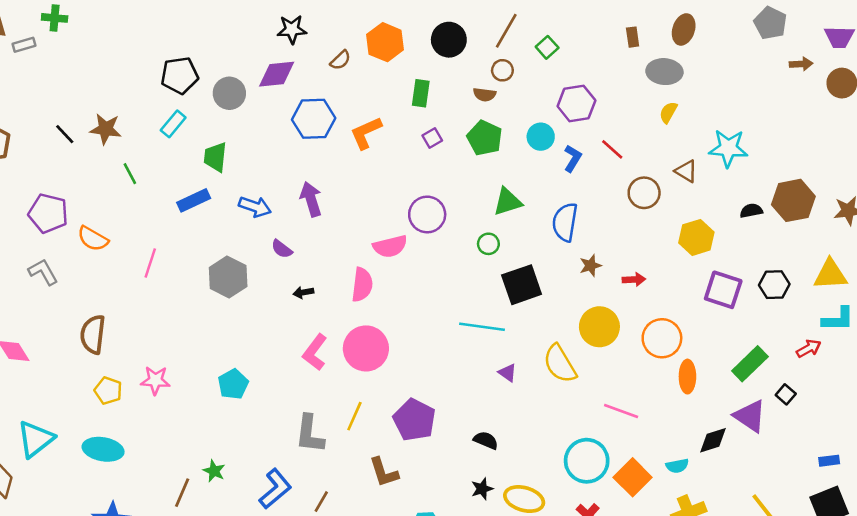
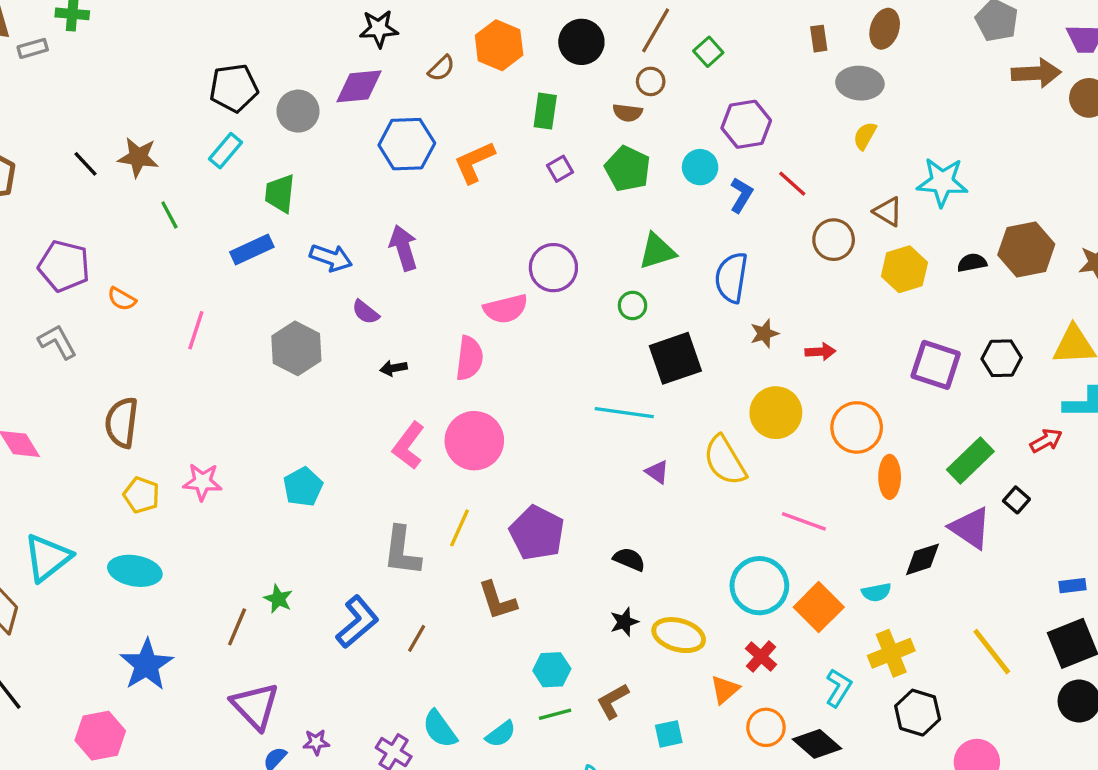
brown arrow: (801, 64) -> (1036, 73), size x1.6
yellow hexagon: (696, 237) -> (904, 269), moved
orange semicircle: (93, 239) -> (122, 299), size x0.7

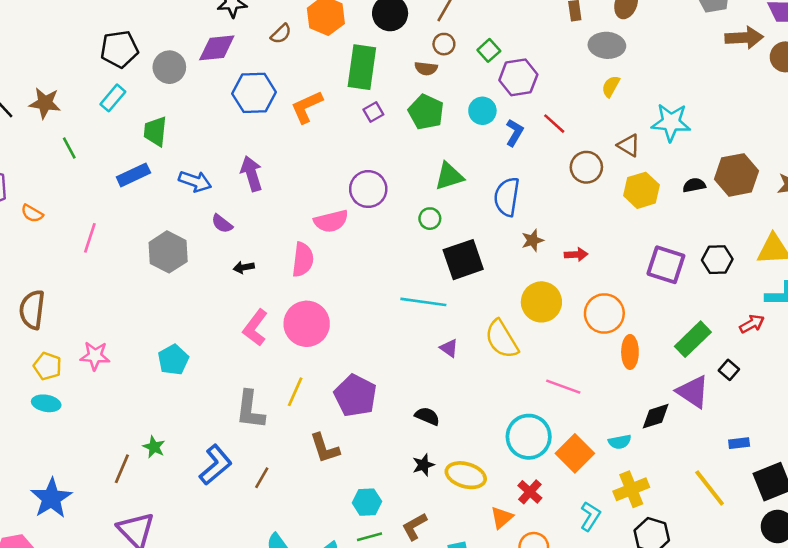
green square: (708, 52) -> (489, 50), moved
green rectangle: (545, 111) -> (362, 67), size x1.6
cyan ellipse: (135, 571) -> (46, 403), moved, size x0.7
blue rectangle: (1072, 586) -> (739, 443), moved

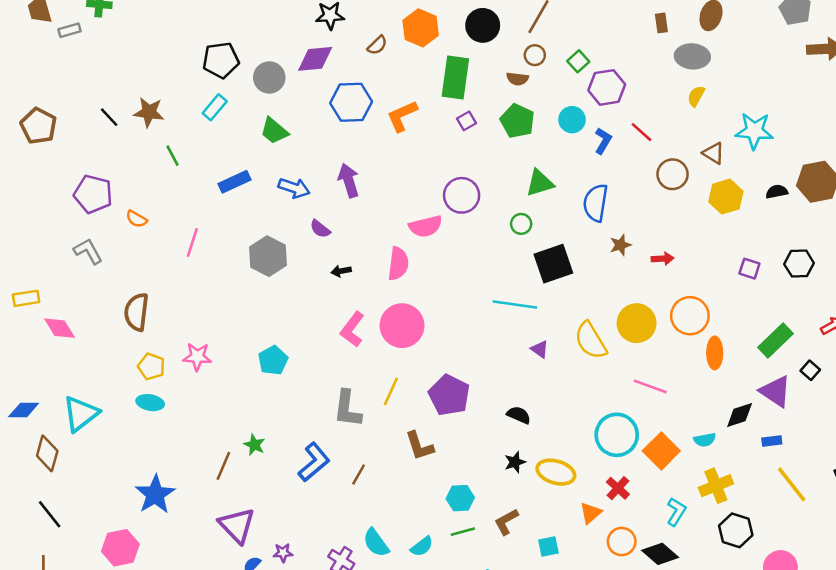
green trapezoid: (155, 131) -> (274, 131), moved, turned -56
purple square: (666, 265) -> (749, 269), size x0.6
yellow circle: (541, 302) -> (637, 323), moved
blue rectangle: (739, 443) -> (772, 441), moved

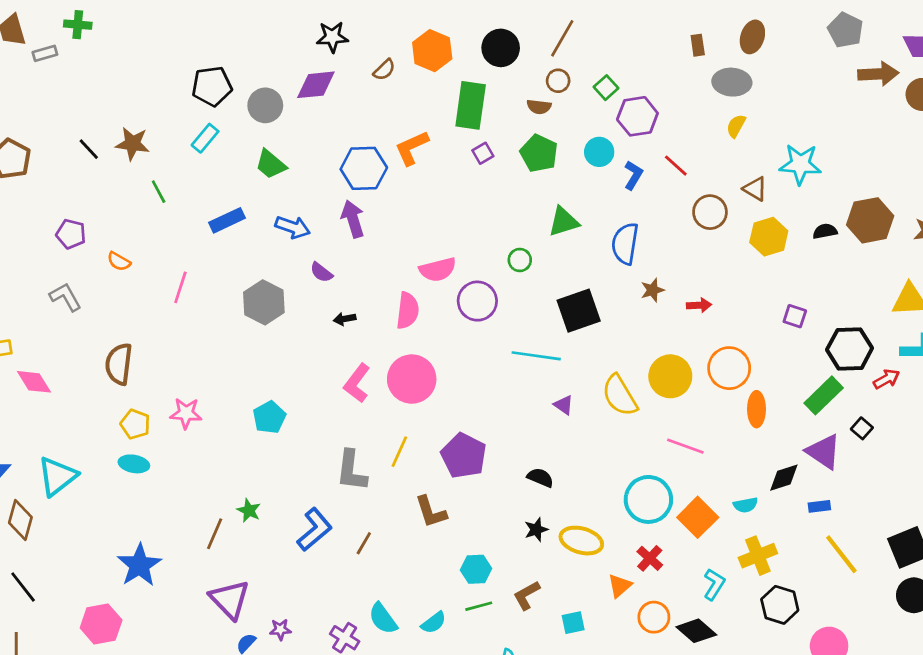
blue hexagon: (351, 102) -> (364, 168), moved
purple pentagon: (93, 194) -> (71, 234), size x0.7
purple circle: (462, 195) -> (477, 301), moved
green circle: (521, 224) -> (520, 260), moved
black hexagon: (799, 264) -> (850, 349), moved, size x1.4

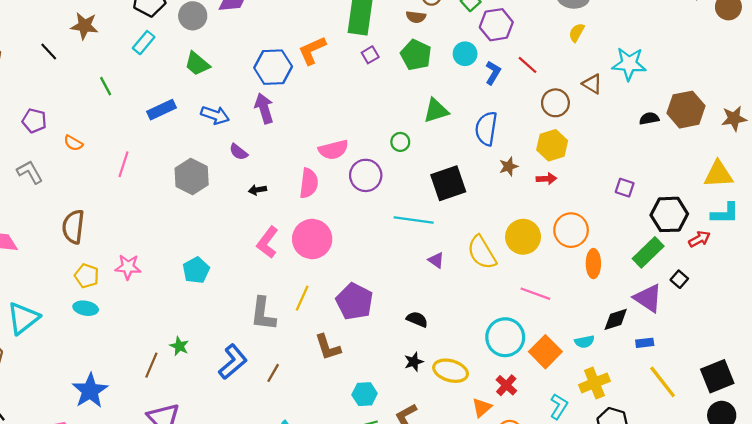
brown star: (133, 144) -> (84, 26), moved
yellow hexagon: (769, 237) -> (552, 145), moved

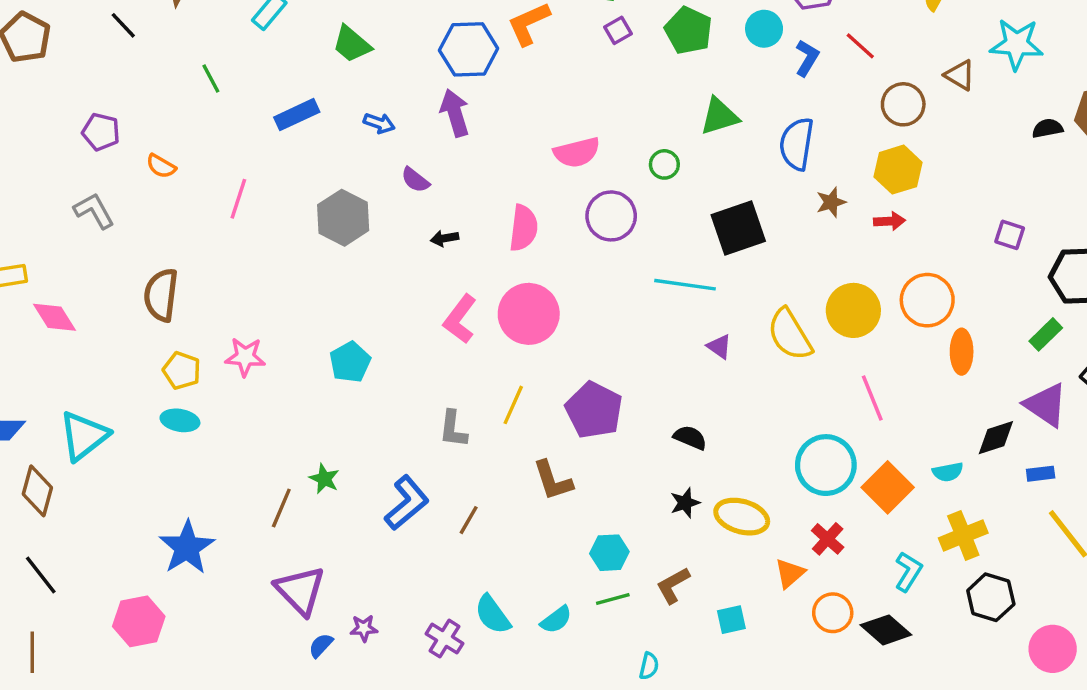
blue arrow: (215, 115) -> (379, 123), size x0.7
pink semicircle: (333, 150) -> (577, 152), moved
green rectangle: (648, 252) -> (1046, 334), size x0.7
pink line: (535, 294) -> (872, 398), turned 48
gray L-shape: (263, 314) -> (453, 429), size x0.7

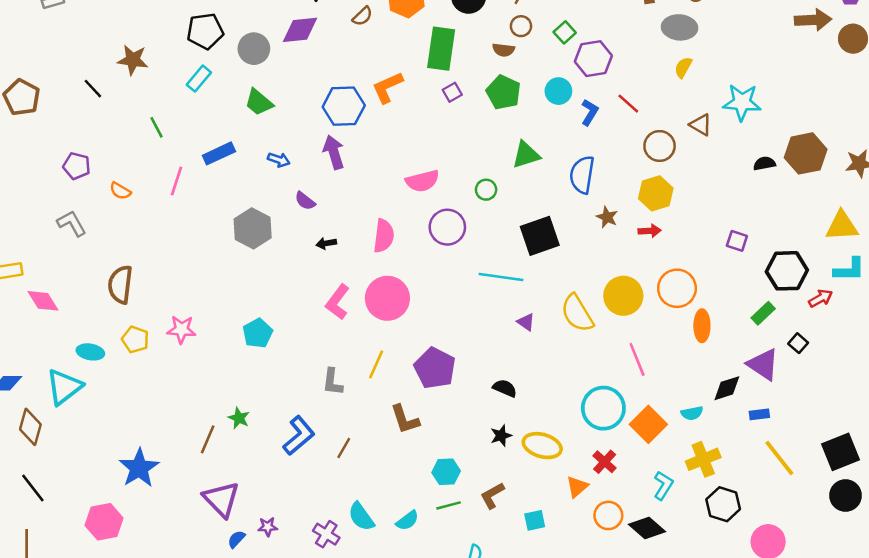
pink line: (238, 199) -> (176, 181), moved
brown star: (831, 202) -> (607, 217), turned -30
cyan ellipse: (180, 420) -> (90, 352), moved

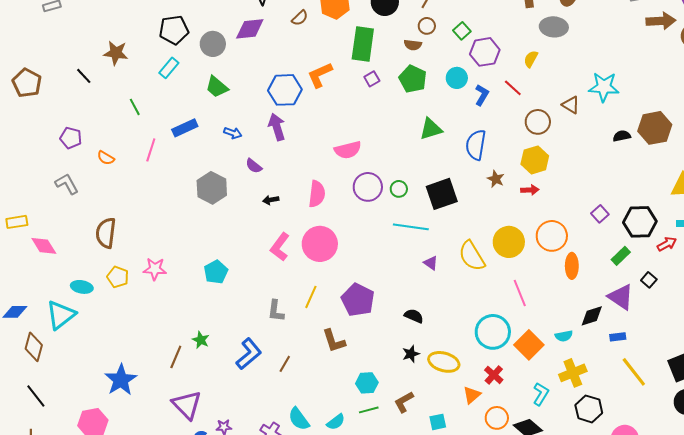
yellow semicircle: (683, 67) -> (531, 59), moved
green circle: (486, 190) -> (399, 189), moved
purple square: (737, 241) -> (600, 214), moved, turned 30

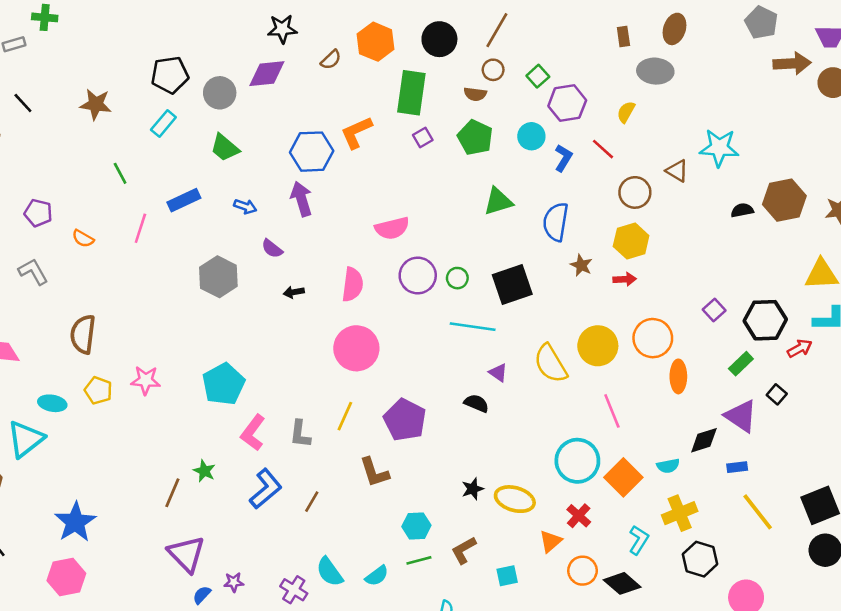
black line: (84, 76) -> (23, 103), moved
pink L-shape: (280, 247) -> (253, 433), moved
cyan pentagon: (216, 272) -> (224, 384), size x1.4
black semicircle: (414, 316) -> (476, 403), moved
blue star: (121, 380) -> (75, 522), moved

